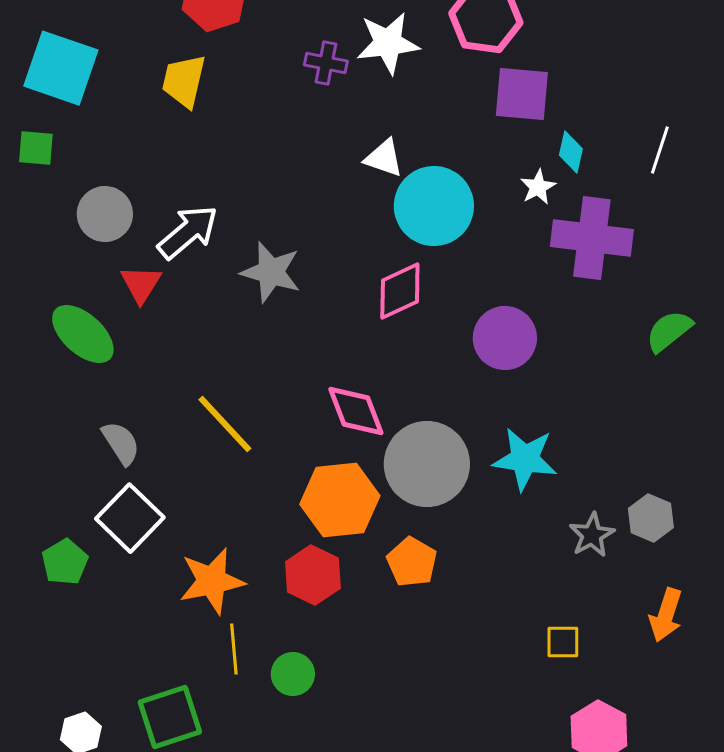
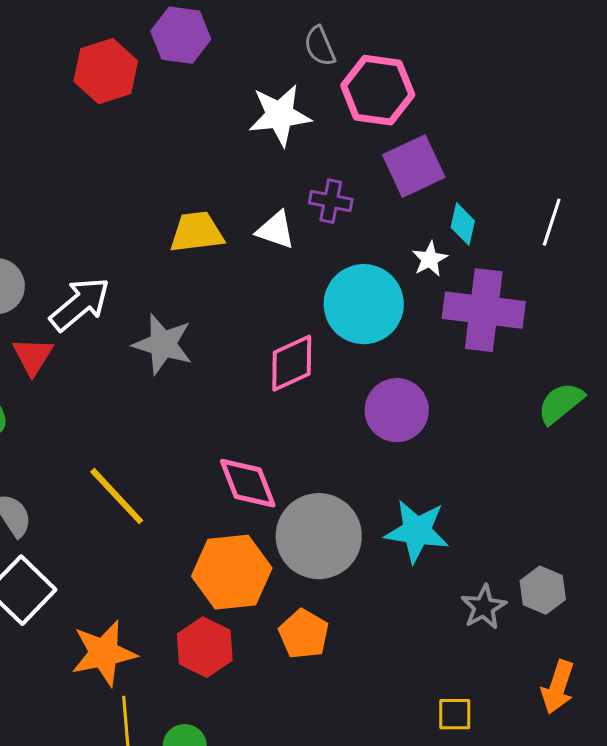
purple cross: (326, 63) -> (331, 201), moved
yellow trapezoid: (184, 81) -> (197, 232), moved, turned 70
purple square: (522, 94) -> (414, 166), turned -30
cyan circle: (434, 206) -> (364, 304), moved

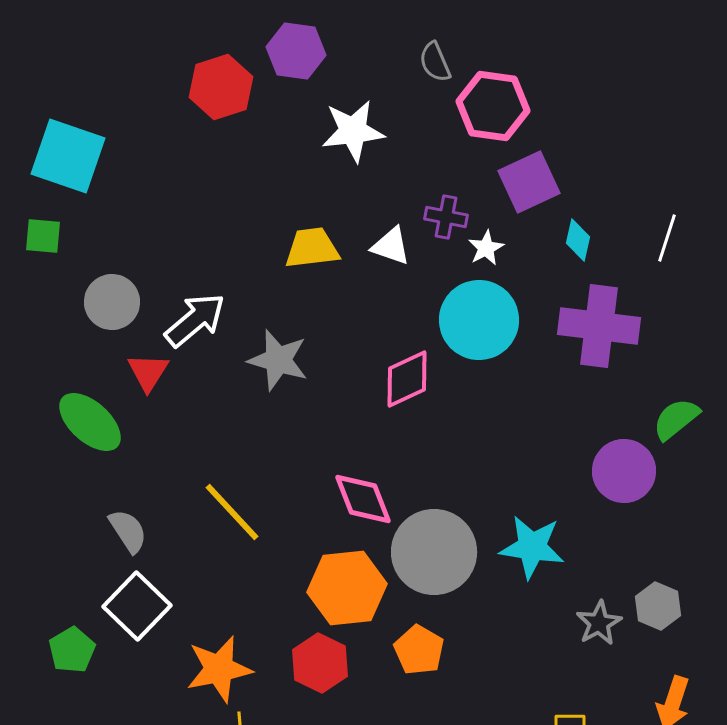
white star: (280, 115) -> (353, 131), moved
white star: (430, 259) -> (486, 248), moved
purple circle: (397, 410) -> (624, 471), moved

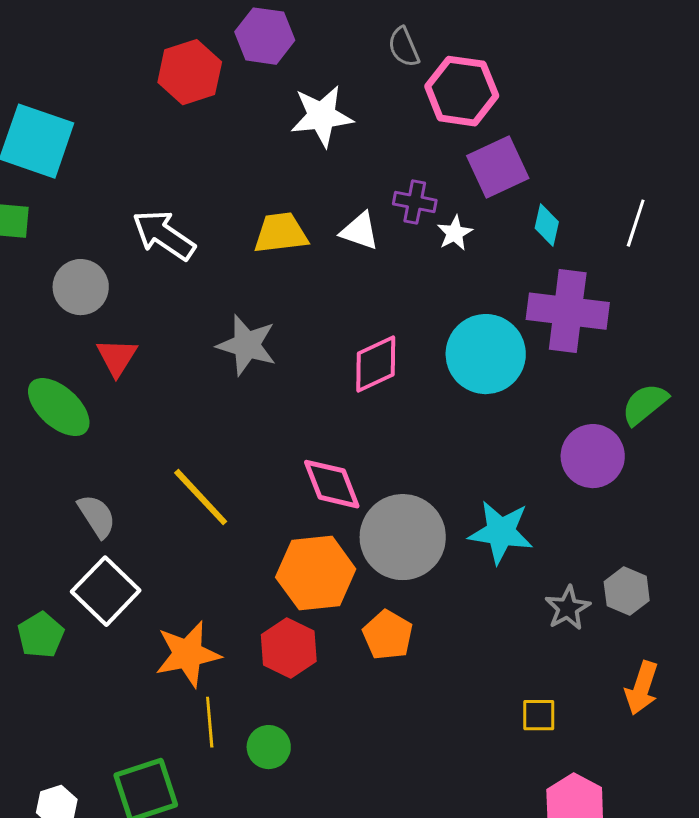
white arrow: (195, 320) -> (164, 235), moved, turned -106
cyan circle: (479, 320) -> (486, 354), moved

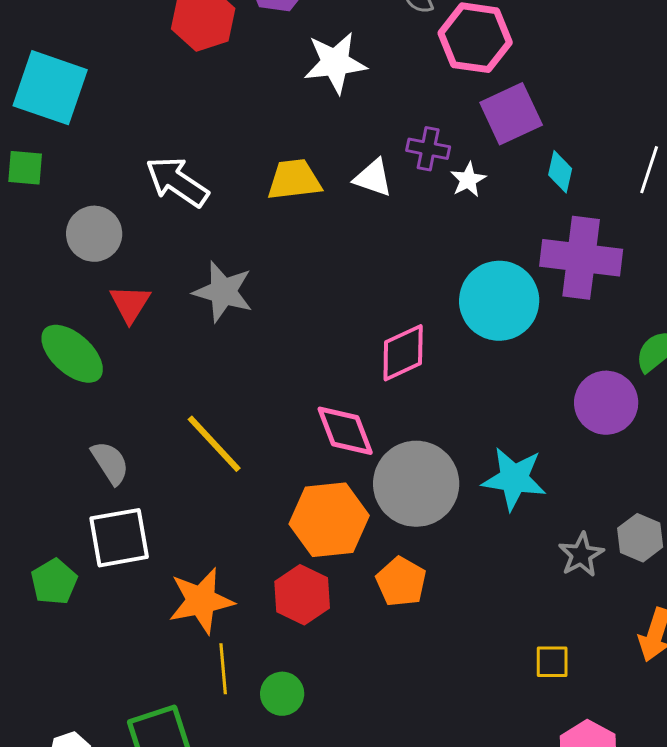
gray star: (247, 345) -> (223, 292), moved
pink diamond: (376, 364) -> (403, 353), moved
white square: (106, 591) -> (119, 538), turned 36

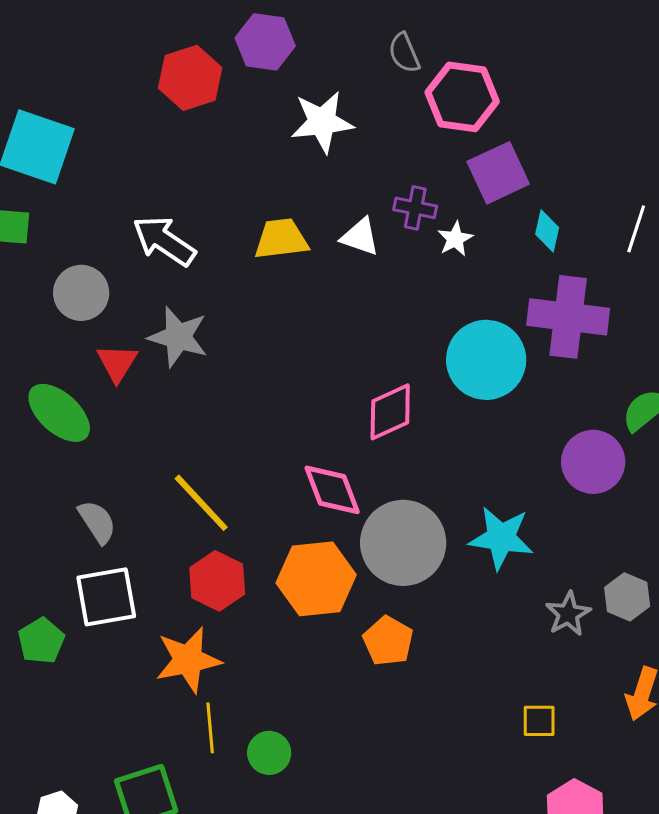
gray star: (223, 292) -> (178, 337), moved
red hexagon: (302, 595) -> (217, 581), moved

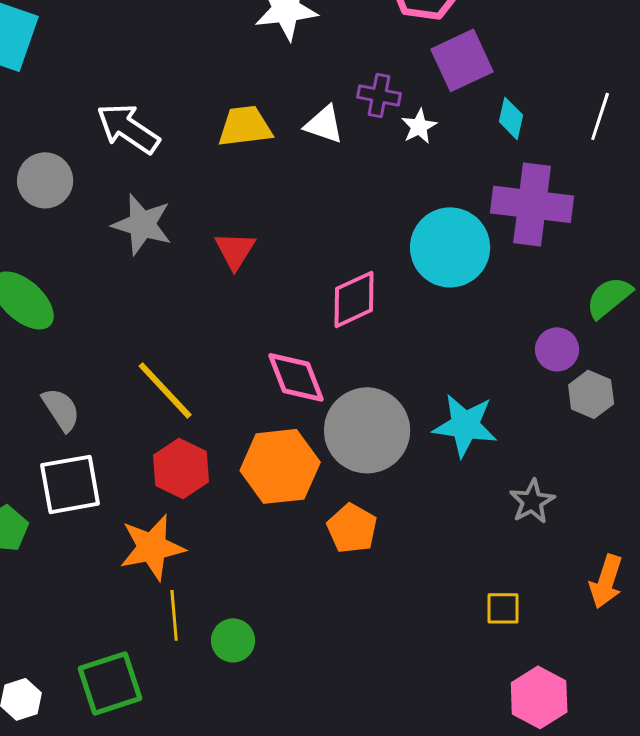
red triangle: (117, 363) -> (235, 250), moved
purple circle: (593, 462) -> (557, 349), size x0.7
gray hexagon: (627, 597) -> (591, 394), moved

